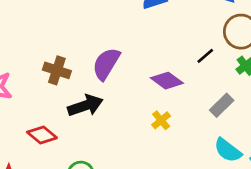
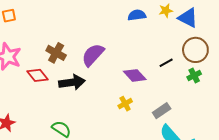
gray rectangle: (222, 105) -> (162, 111), moved
red diamond: (42, 135) -> (38, 75), moved

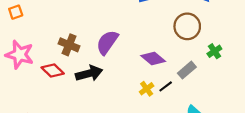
brown circle: (195, 50) -> (187, 26), moved
black line: (166, 63) -> (166, 86), moved
gray rectangle: (162, 111) -> (187, 70), moved

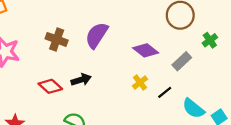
red diamond: (53, 70) -> (50, 86), moved
black arrow: (89, 73) -> (81, 80), moved, size x0.7
black line: (166, 86) -> (165, 92), moved

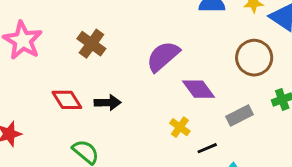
purple semicircle: (97, 35) -> (163, 56), moved
yellow cross: (140, 83) -> (180, 127), turned -32

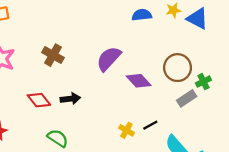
brown circle: (254, 58) -> (178, 68), moved
gray rectangle: (239, 116) -> (187, 98), moved
yellow cross: (180, 127) -> (126, 130), moved

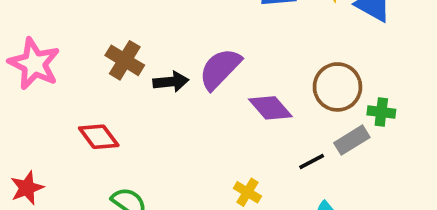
green cross: (203, 82) -> (381, 112), turned 32
black arrow: (70, 99) -> (171, 82), moved
black line: (150, 125) -> (312, 161), moved

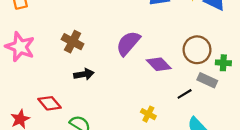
black arrow: (171, 82) -> (84, 74), moved
red diamond: (99, 137) -> (50, 103), moved
gray rectangle: (352, 140) -> (207, 80), turned 60

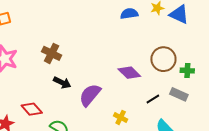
purple semicircle: (128, 43) -> (90, 95), moved
black arrow: (84, 74) -> (62, 83), turned 36
gray rectangle: (207, 80) -> (179, 94), moved

